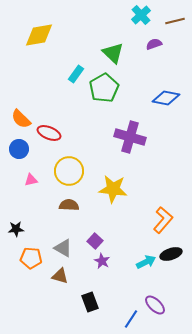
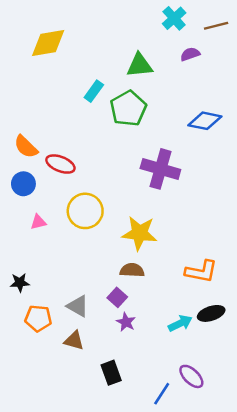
green triangle: (113, 53) -> (139, 65), turned -50
brown semicircle: (69, 205) -> (132, 270), moved
orange L-shape: (163, 220) -> (201, 271), turned 60

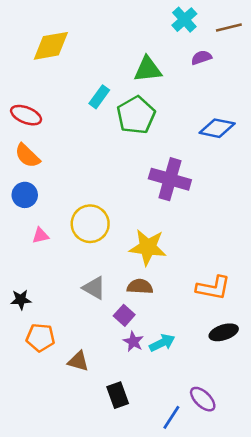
red ellipse: (60, 164) -> (26, 115), moved
gray triangle: (78, 306) -> (94, 288), moved
cyan arrow: (180, 323) -> (162, 343), moved

